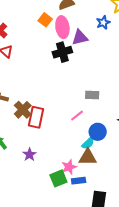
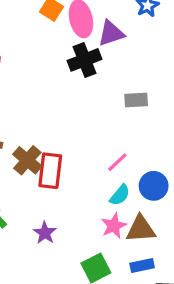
gray rectangle: (92, 95) -> (136, 100), moved
cyan semicircle: (88, 143) -> (120, 195), moved
pink star: (69, 167) -> (114, 226), moved
blue rectangle: (79, 181) -> (142, 265), moved

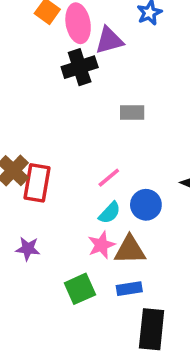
purple star: (45, 233) -> (28, 249), turned -30

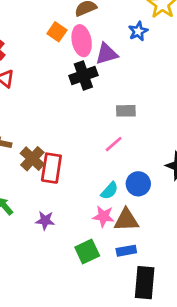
pink line: (109, 178) -> (114, 144), moved
pink star: (101, 245) -> (104, 216), turned 30

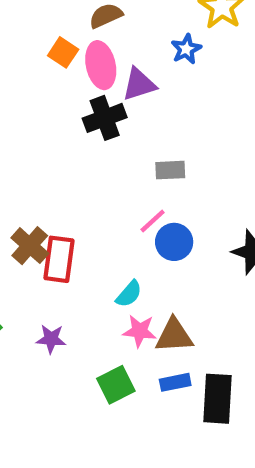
blue circle: (138, 184) -> (174, 242), moved
cyan semicircle: (110, 191) -> (129, 294), moved
black rectangle: (145, 283) -> (217, 399), moved

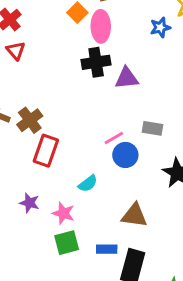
purple triangle: (139, 84) -> (127, 78), moved
gray rectangle: (170, 170) -> (152, 128), moved
brown cross: (30, 246) -> (30, 120), moved
pink star: (140, 331) -> (63, 213), moved
brown triangle: (174, 336) -> (134, 215), moved

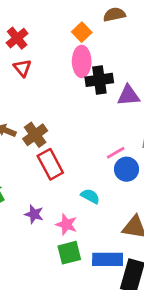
pink ellipse: (101, 26) -> (82, 61), moved
red rectangle: (46, 151) -> (50, 164), turned -48
cyan semicircle: (88, 184) -> (90, 196), turned -114
blue rectangle: (107, 249) -> (108, 259), size x1.5

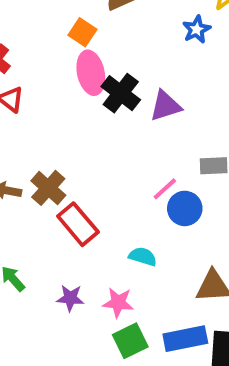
black cross: (99, 80) -> (121, 93), turned -32

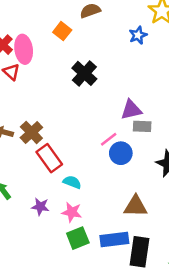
pink ellipse: (91, 73) -> (24, 49), moved
purple triangle: (166, 106) -> (131, 110), moved
cyan semicircle: (143, 256) -> (72, 182), moved

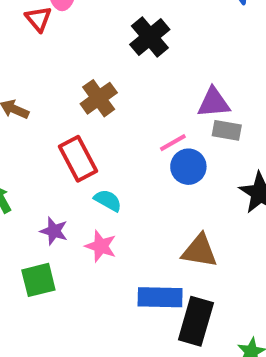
brown cross: (31, 133) -> (99, 98), moved
green square: (78, 238) -> (38, 280), moved

